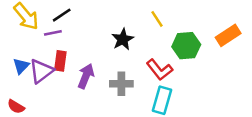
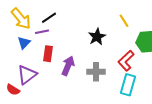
blue triangle: (21, 66) -> (24, 43), moved
red L-shape: (160, 70) -> (126, 61), turned 85
purple triangle: (41, 71) -> (27, 75), moved

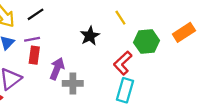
purple line: (42, 32) -> (32, 39), moved
gray cross: (96, 72) -> (73, 83), moved

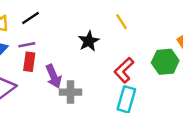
green hexagon: (147, 41) -> (165, 62), moved
purple arrow: (57, 69) -> (54, 76), turned 135

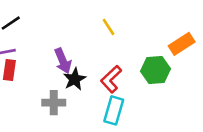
black star: (89, 41) -> (75, 79), moved
purple arrow: (54, 76) -> (63, 61), moved

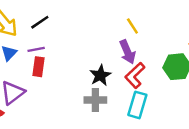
purple arrow: (63, 61) -> (127, 52), moved
gray cross: (54, 103) -> (95, 100), moved

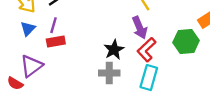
purple line: (36, 49) -> (53, 25), turned -63
red rectangle: (39, 67) -> (56, 41), turned 72

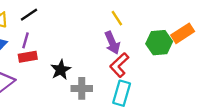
green hexagon: (186, 41) -> (159, 43), moved
black star: (114, 50) -> (61, 70), moved

